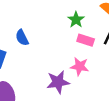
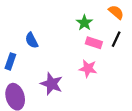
purple star: (58, 82) -> (52, 84), moved, turned 30

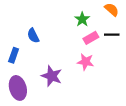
black line: (116, 39) -> (112, 35), turned 64
pink rectangle: (94, 43) -> (91, 38), turned -48

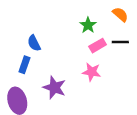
blue rectangle: (14, 55) -> (24, 65), moved

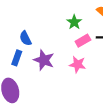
purple star: (54, 88) -> (44, 60), moved

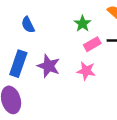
blue semicircle: (25, 38) -> (28, 25), moved
blue rectangle: (17, 58) -> (18, 64), size x1.5

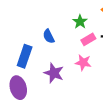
blue semicircle: (28, 25) -> (49, 36), moved
purple star: (49, 66) -> (54, 73), moved

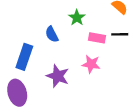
green star: (80, 22) -> (77, 18), moved
pink rectangle: (88, 39) -> (97, 38), turned 40

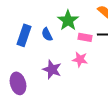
green star: (77, 18) -> (68, 20), size x1.5
blue rectangle: (24, 57) -> (24, 35), moved

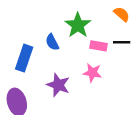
blue rectangle: (24, 35) -> (24, 58), moved

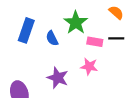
blue rectangle: (24, 58) -> (26, 30), moved

